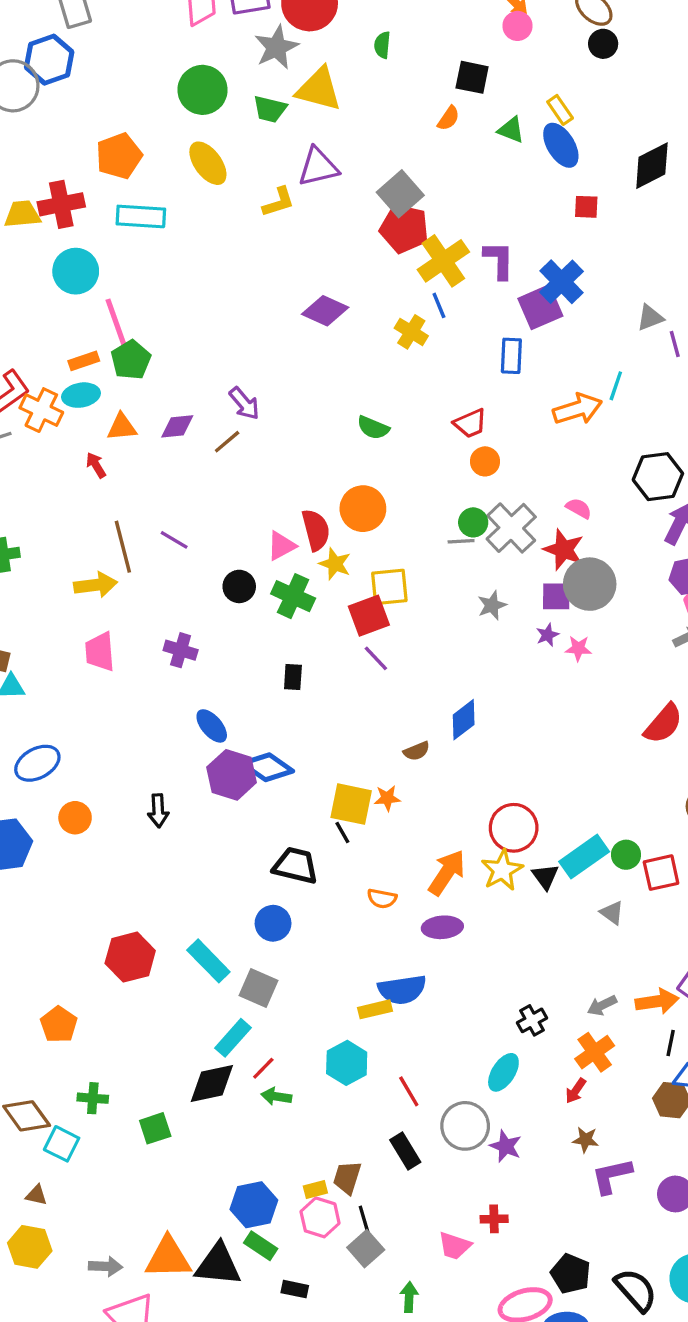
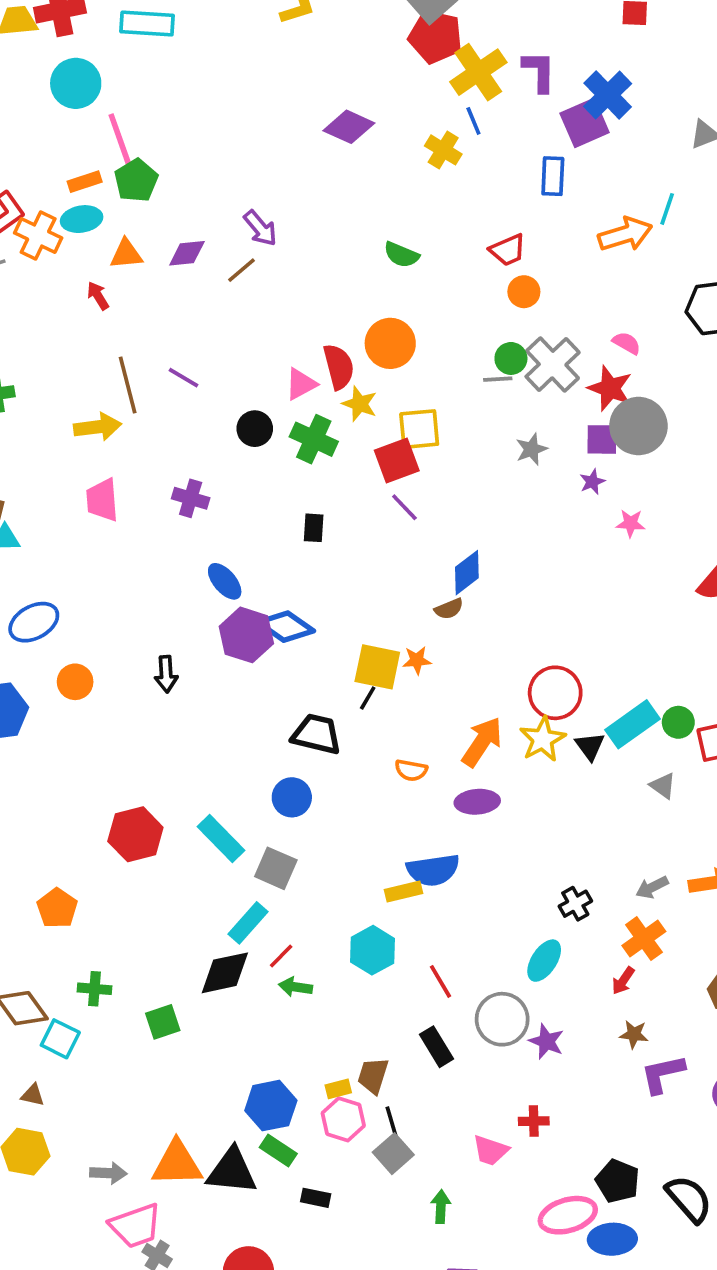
pink star: (578, 648) -> (631, 523), moved
blue diamond: (464, 720) -> (467, 573), moved
black line: (342, 833) -> (368, 698), turned 60

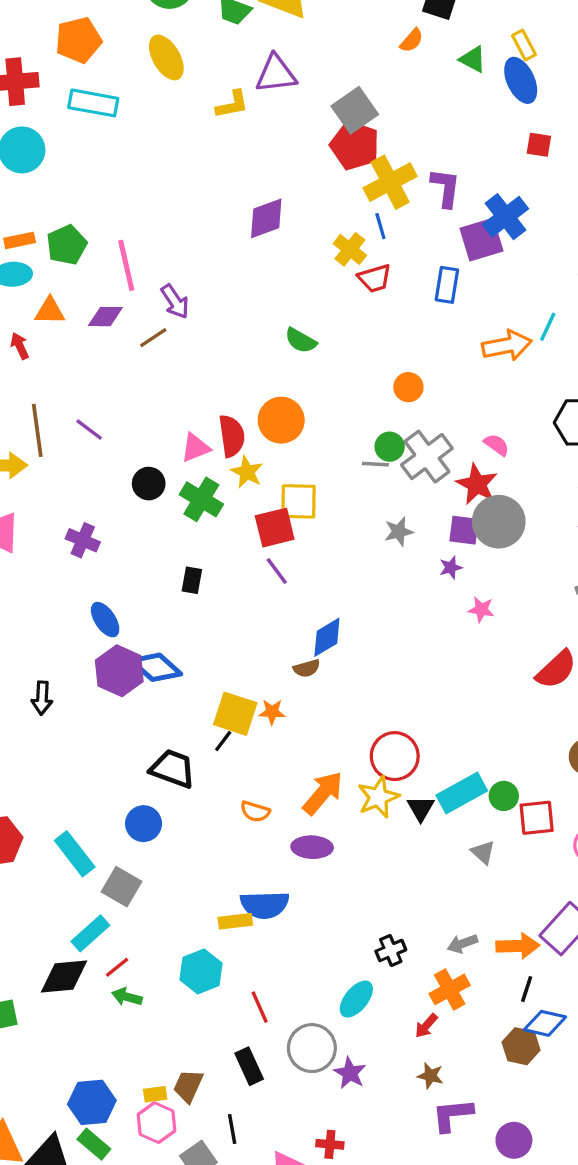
purple diamond: (349, 127) -> (266, 218), turned -51
pink line: (120, 141) -> (126, 265), moved
red trapezoid: (508, 250) -> (375, 278), moved
black line: (392, 1122) -> (232, 1129), moved

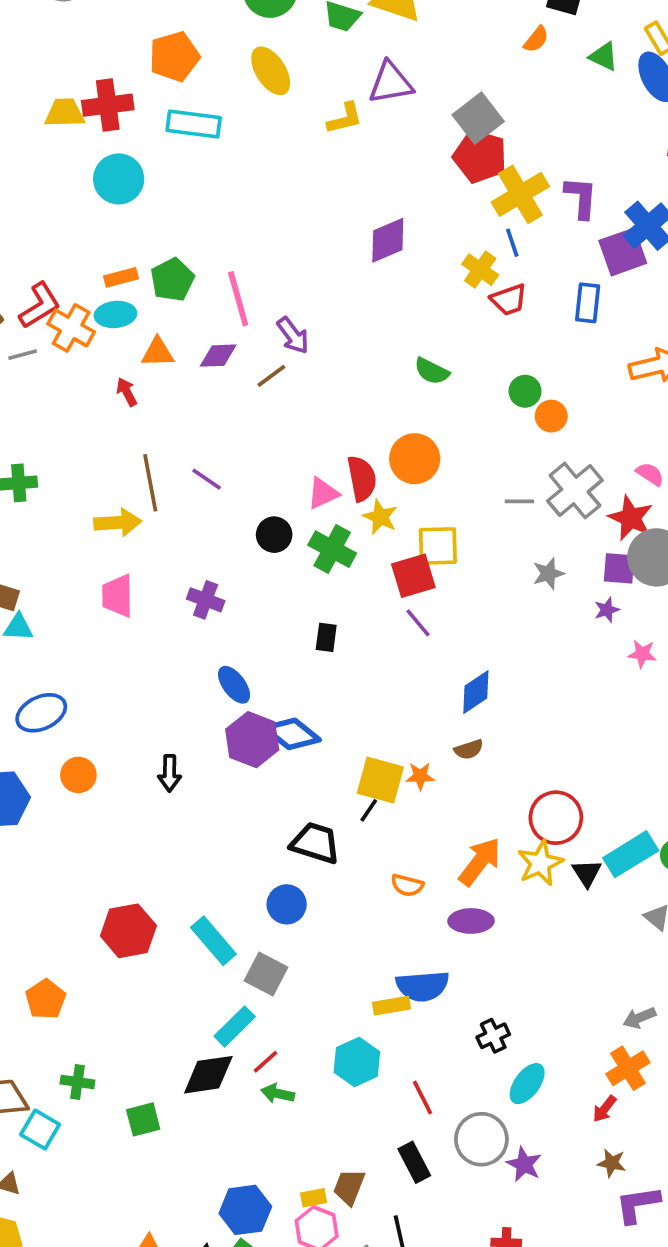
green circle: (390, 447) -> (525, 391), moved
brown semicircle: (307, 668) -> (469, 749), moved
black cross: (391, 950) -> (493, 1036), moved

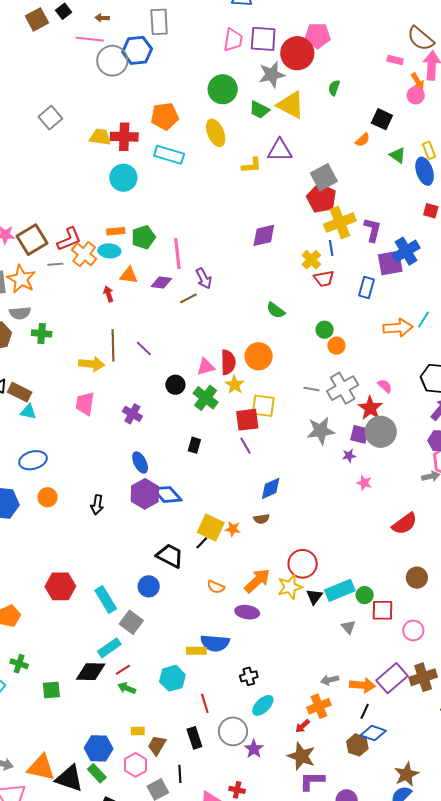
gray star: (548, 574) -> (321, 431), size x1.6
brown star: (612, 1163) -> (301, 756), size x1.8
yellow rectangle: (314, 1198) -> (138, 731), moved

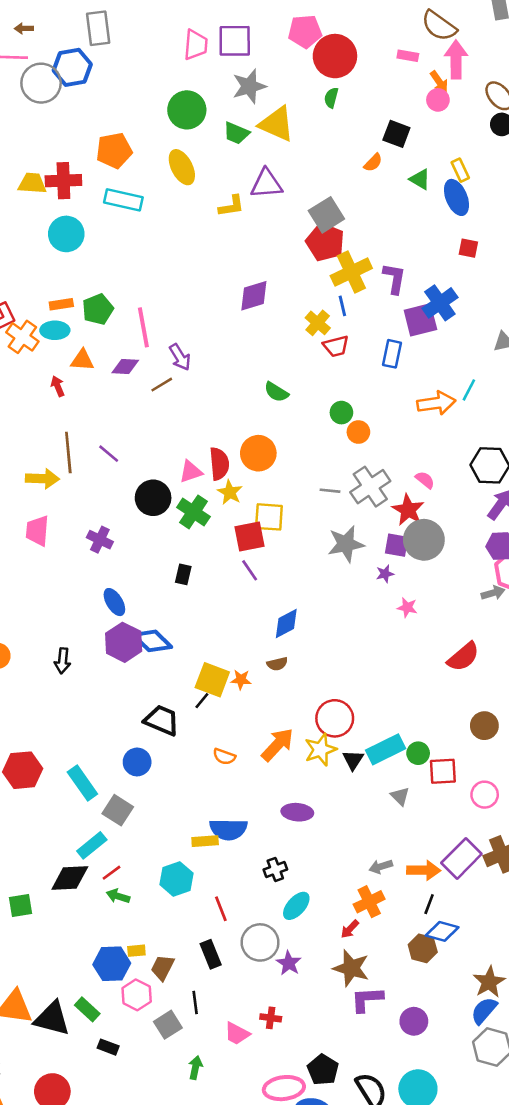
red circle: (297, 53) -> (335, 56), moved
black circle: (175, 385) -> (153, 498), size x1.4
purple ellipse: (247, 612) -> (297, 812), moved
blue hexagon: (99, 748) -> (112, 964), moved

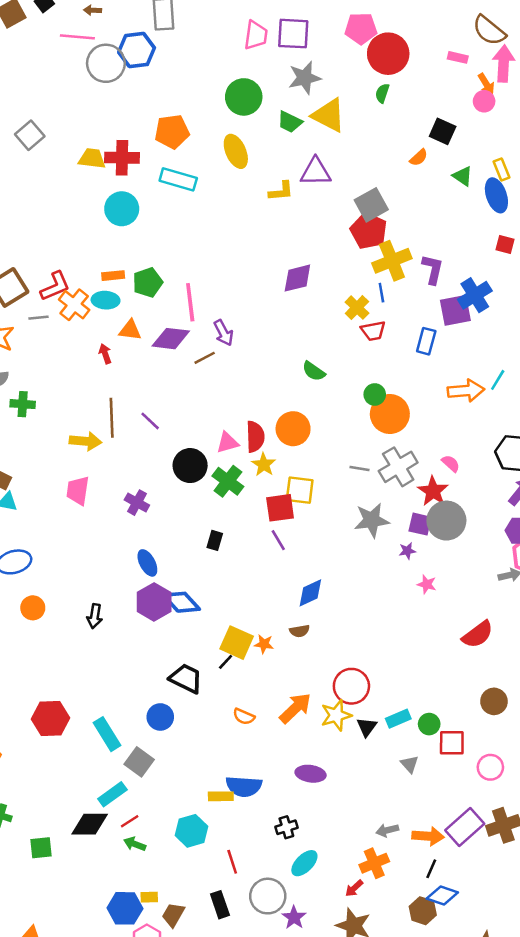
purple diamond: (125, 366) -> (171, 339), size x1.4
orange circle: (358, 432) -> (390, 414), size x1.8
cyan rectangle: (386, 749) -> (398, 719), size x0.7

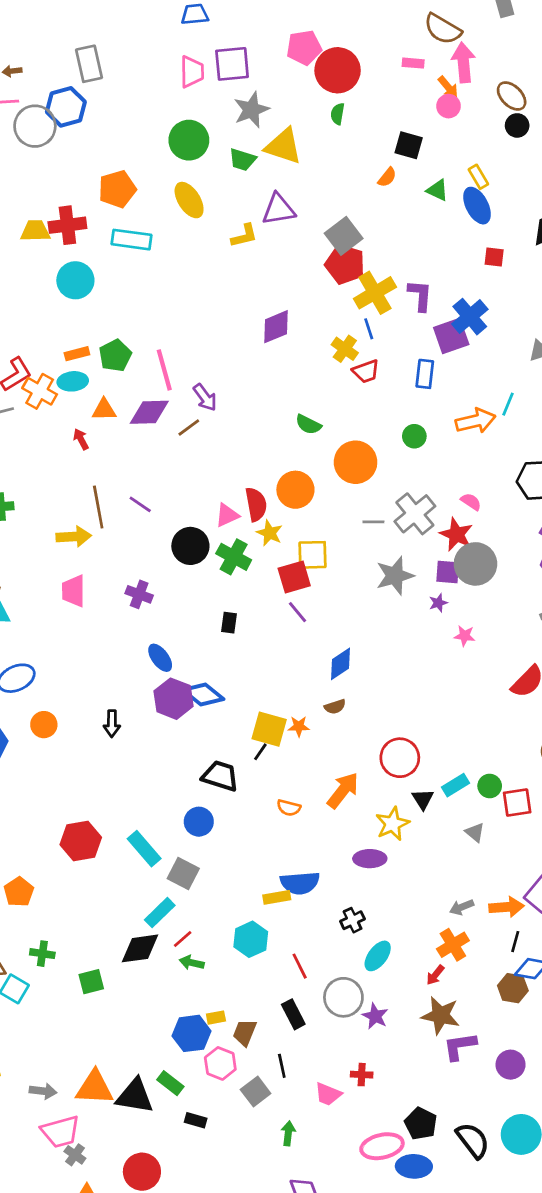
green circle: (375, 394) -> (414, 436), moved
orange circle: (390, 414) -> (356, 462), moved
yellow star: (336, 715) -> (392, 824), moved

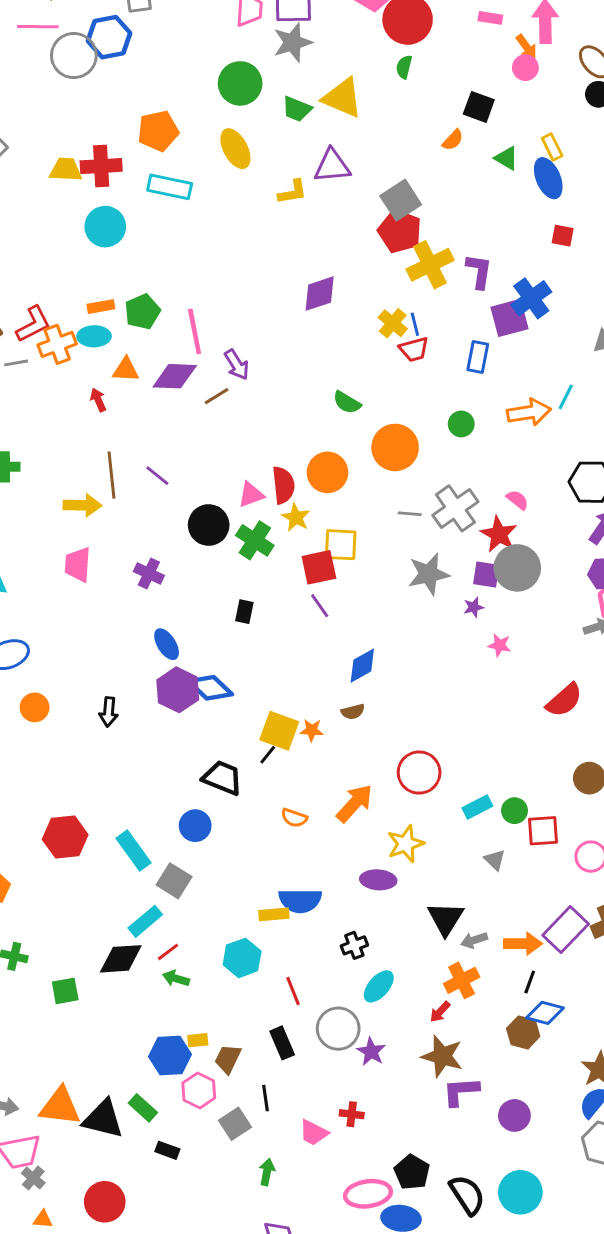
gray star: (251, 110) -> (293, 42), moved
blue line: (369, 329) -> (415, 324), moved
orange cross: (40, 391) -> (57, 344), turned 36
black triangle: (423, 799) -> (446, 919), moved, size x1.5

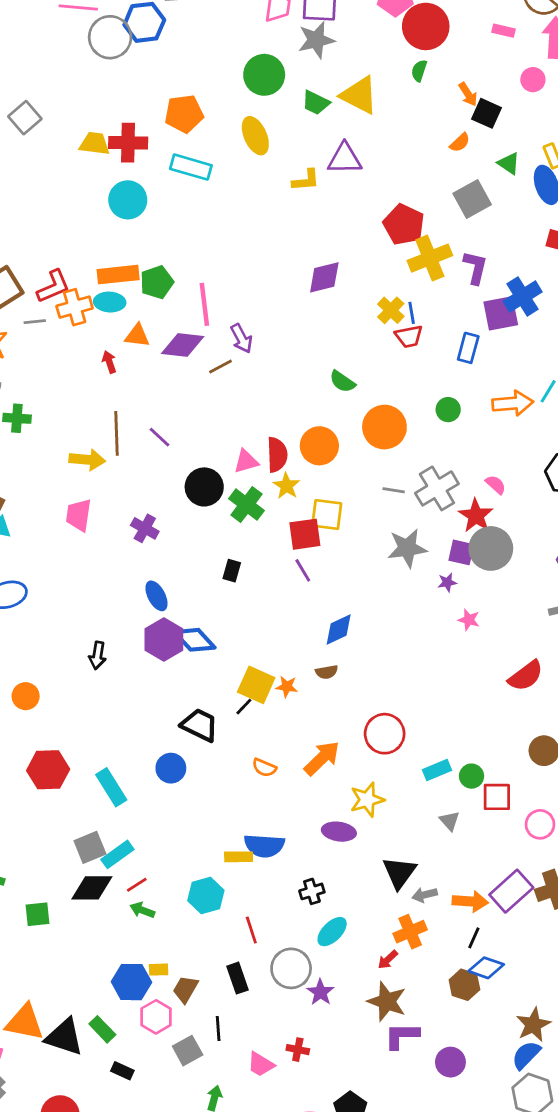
orange arrow: (526, 47) -> (468, 94), moved
gray square: (401, 200) -> (472, 199), moved
orange rectangle: (101, 307) -> (118, 275), size x1.6
orange circle: (35, 707) -> (26, 696), moved
gray square: (174, 881) -> (90, 847), moved, turned 32

